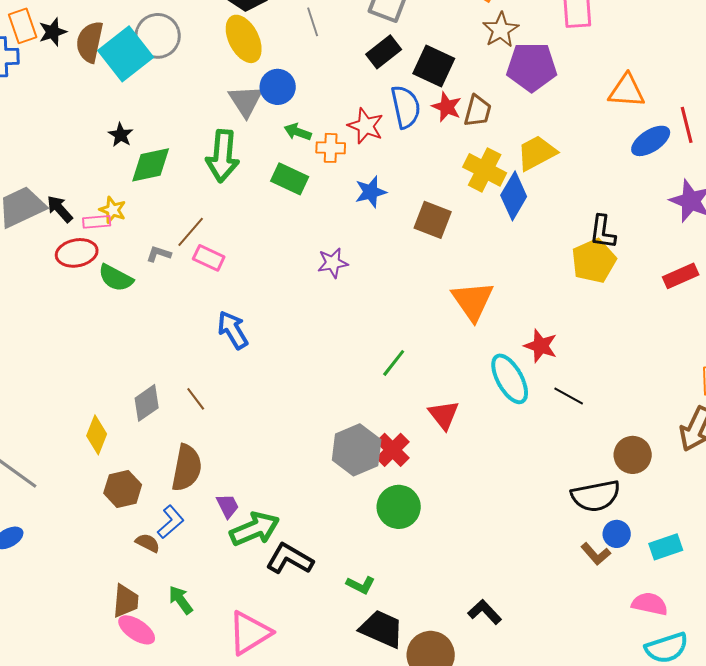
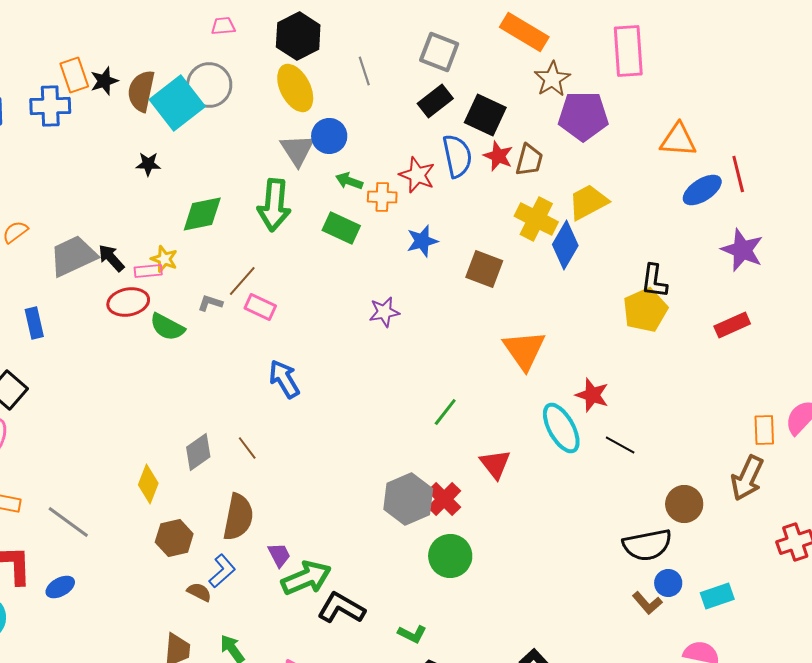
black star: (121, 135) -> (148, 164), moved, turned -30

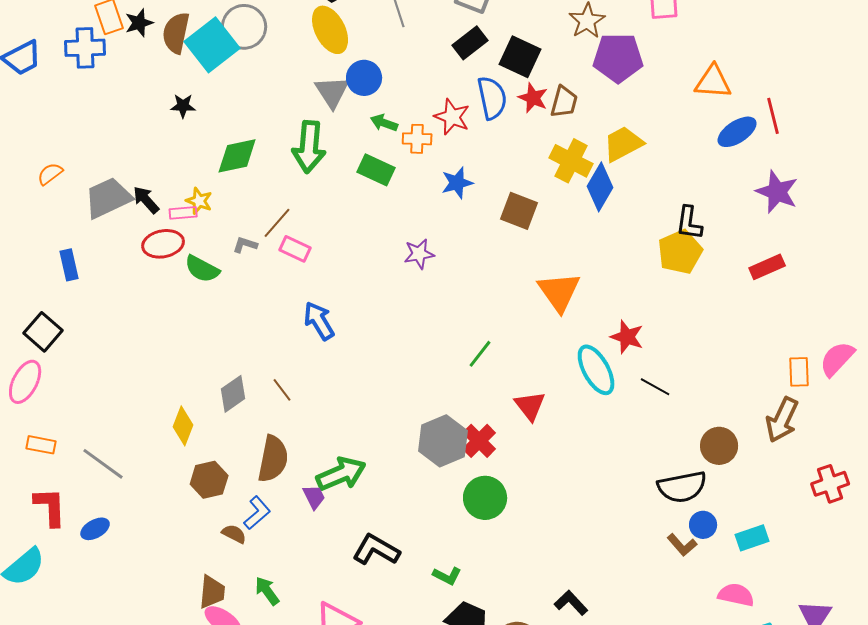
green arrow: (306, 578) -> (341, 474), moved

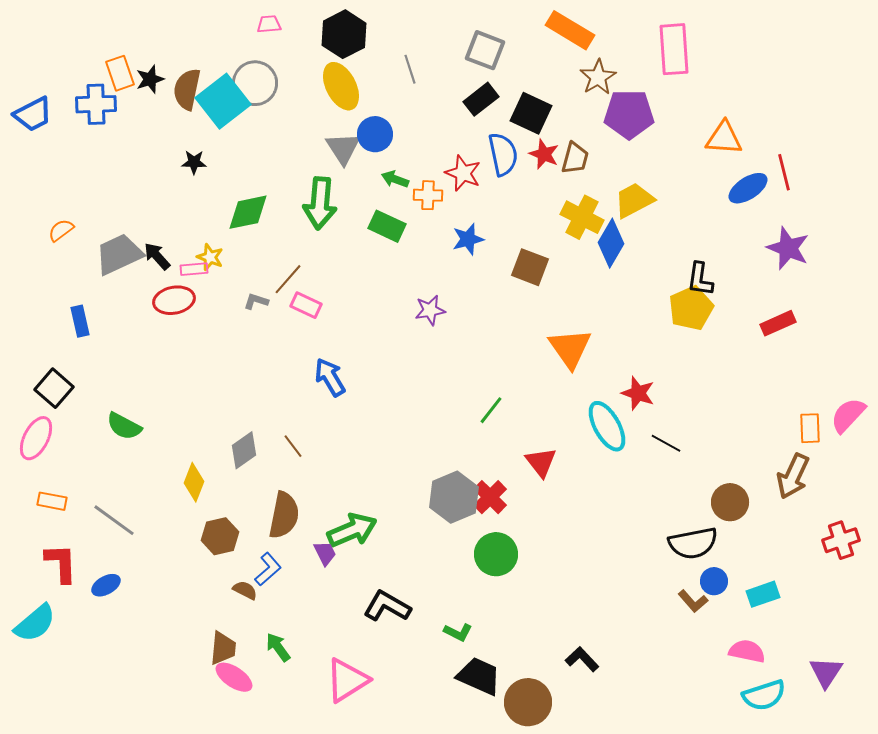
green semicircle: (202, 269) -> (124, 426), moved

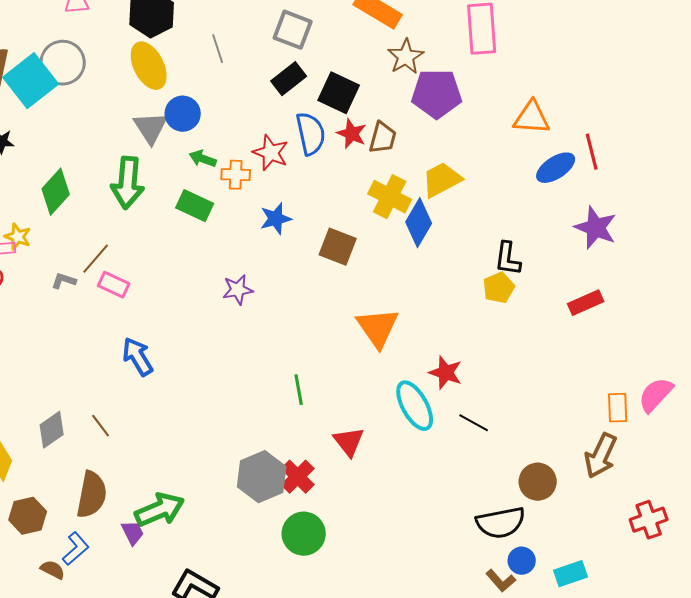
green diamond: (248, 212) -> (56, 192), turned -36
yellow pentagon: (691, 308) -> (499, 288), size x0.7
green line: (491, 410) -> (299, 390), turned -48

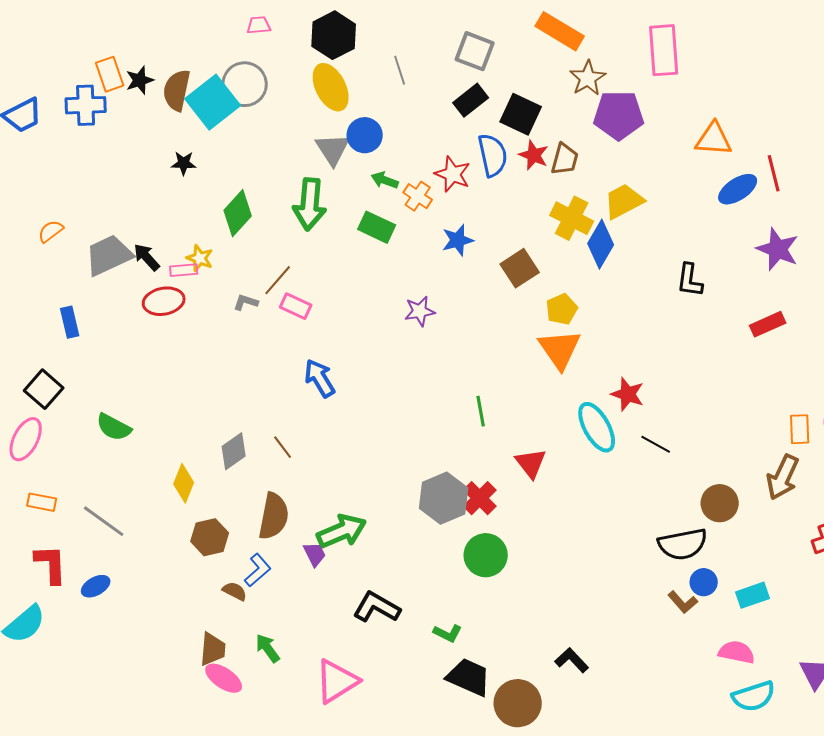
orange cross: (236, 175) -> (418, 196), turned 32
brown square: (338, 247) -> (520, 268), turned 36
yellow pentagon: (499, 288) -> (562, 309), moved

